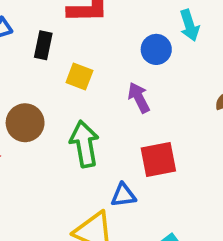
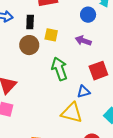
purple arrow: (139, 98) -> (83, 41), turned -35
brown circle: (25, 123) -> (29, 45), moved

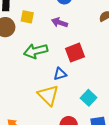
green arrow: (59, 69) -> (36, 51), turned -85
yellow triangle: (72, 113) -> (48, 95), turned 30

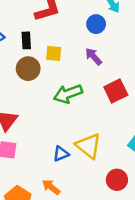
purple arrow: (60, 23) -> (93, 56), turned 35
blue triangle: (60, 74) -> (61, 154), moved

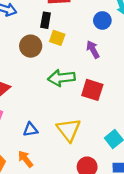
black rectangle: (26, 40) -> (46, 20), moved
red square: (116, 91) -> (92, 90), moved, turned 30
blue triangle: (61, 154) -> (30, 130), moved

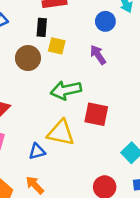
red square: (92, 90) -> (96, 114), moved
yellow triangle: (69, 130) -> (61, 133), moved, turned -35

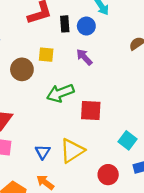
black rectangle: (42, 27) -> (65, 24), moved
yellow triangle: (61, 133) -> (72, 151), moved, turned -36
blue triangle: (37, 151) -> (43, 152), turned -35

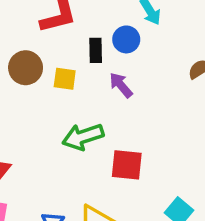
black rectangle: (65, 24) -> (96, 50), moved
brown circle: (22, 69) -> (26, 68), moved

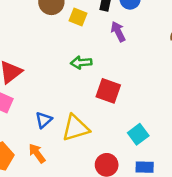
green arrow: (83, 137) -> (81, 63), size x0.7

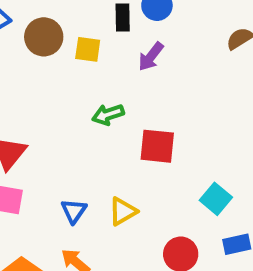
purple arrow: (118, 32) -> (151, 57), turned -102
yellow triangle: (76, 128) -> (123, 211), size x0.7

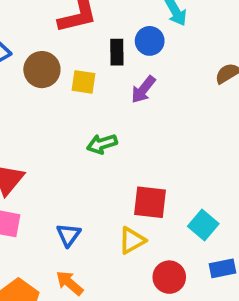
red square: (157, 146) -> (150, 202), moved
yellow triangle: (123, 211) -> (132, 240), moved

